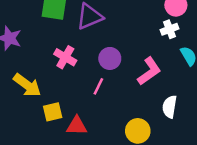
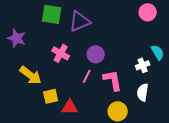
white cross: (170, 29) -> (143, 65), moved
pink L-shape: (149, 71) -> (113, 80), moved, turned -65

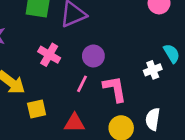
white semicircle: (143, 92) -> (153, 119), moved
red triangle: (70, 107) -> (74, 123), moved

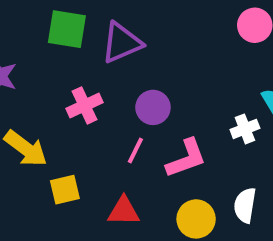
pink cross: (49, 55) -> (84, 105), turned 35
pink L-shape: (115, 89) -> (186, 158), turned 80

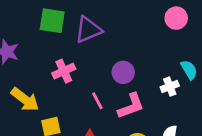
purple circle: (153, 107) -> (123, 72), moved
pink line: (135, 150) -> (97, 101), turned -54

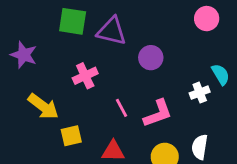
purple triangle: (88, 30) -> (112, 31), turned 36
purple circle: (123, 72) -> (151, 58), moved

